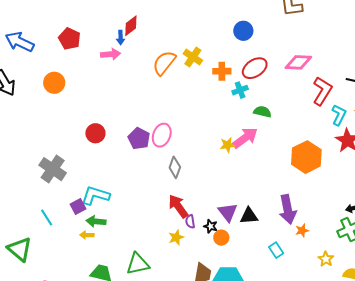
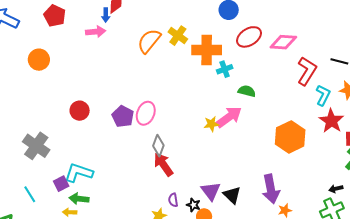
red ellipse: (255, 68) -> (249, 37), moved
orange cross: (222, 71) -> (207, 50), size x1.6
red arrow: (178, 206) -> (163, 164), moved
black triangle: (249, 216) -> (232, 195), turned 48

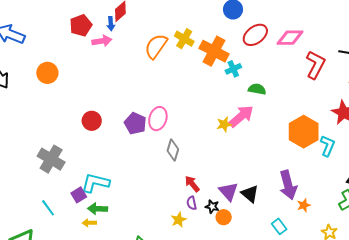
red pentagon: (55, 16) -> (81, 25), moved, turned 30
orange cross: (207, 50) -> (214, 51), turned 32
cyan L-shape: (323, 95) -> (328, 146), moved
red arrow: (163, 164) -> (192, 184), moved, size x0.7

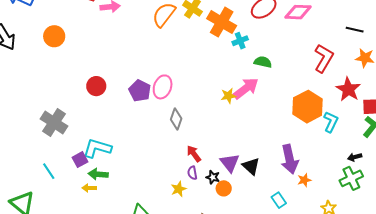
red L-shape: (315, 65) -> (324, 58), moved

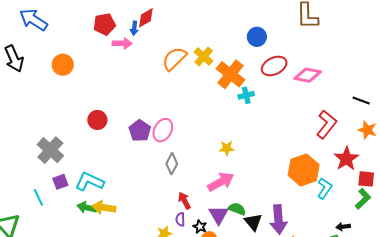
green semicircle: (263, 62) -> (237, 209), moved
pink arrow: (246, 88) -> (221, 182), moved
purple square: (80, 160) -> (60, 182), moved
black triangle: (251, 166) -> (253, 222), moved
yellow arrow: (89, 188) -> (104, 208), moved, size x1.6

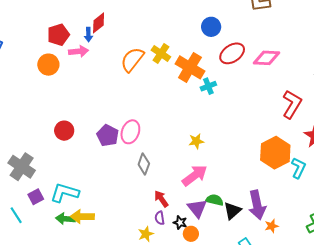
orange circle: (63, 65) -> (48, 65), moved
black triangle: (253, 222) -> (232, 211), turned 36

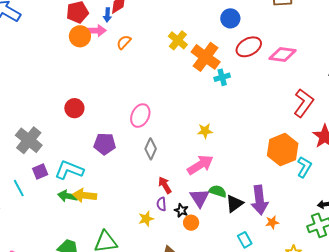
orange semicircle: (132, 60) -> (124, 42), moved, size x0.6
orange circle: (48, 65) -> (80, 36), moved
purple pentagon: (108, 135) -> (105, 144), moved, turned -30

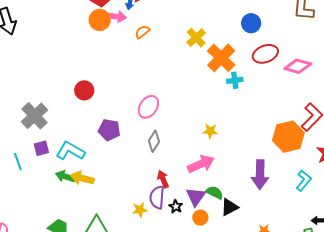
orange hexagon: (283, 150) -> (288, 137), moved
purple arrow: (260, 200) -> (260, 175), moved
purple semicircle: (161, 204) -> (157, 197), size x1.6
orange circle: (191, 223) -> (200, 218), moved

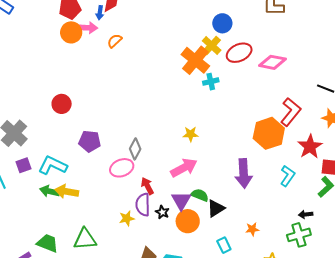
yellow cross: (196, 38) -> (212, 46), moved
pink ellipse: (148, 107) -> (122, 168), moved, turned 40
orange circle: (200, 218) -> (188, 221), size x1.5

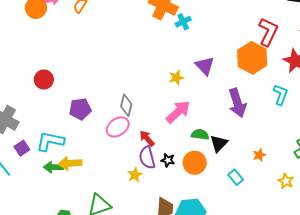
purple triangle: (181, 201) -> (205, 66), moved

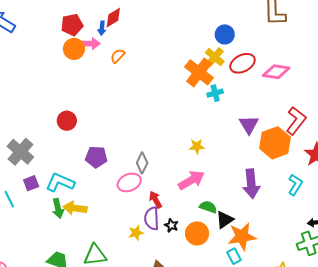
purple triangle: (205, 66) -> (249, 125), moved
orange star: (259, 155) -> (242, 236), moved, size x2.0
green arrow: (53, 167) -> (58, 208), turned -114

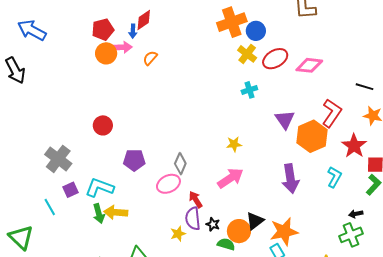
orange cross: (199, 72) -> (232, 22), moved, turned 36
green semicircle: (208, 207) -> (226, 244), moved
black triangle: (225, 220) -> (255, 221), moved

